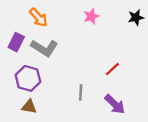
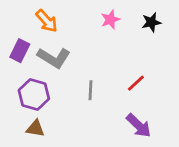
black star: (136, 17) -> (151, 22), moved
gray line: (81, 92) -> (91, 90), moved

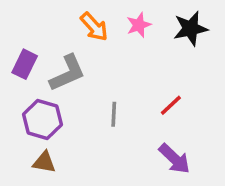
orange arrow: (47, 21) -> (94, 27), moved
black star: (151, 22) -> (190, 29), size x1.4
gray L-shape: (54, 58) -> (67, 73), turned -56

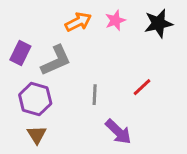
orange arrow: (94, 27) -> (78, 22), turned -75
purple arrow: (174, 159) -> (118, 132), moved
brown triangle: (44, 162) -> (37, 135), turned 48

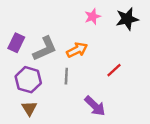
orange arrow: (78, 22) -> (77, 50), moved
gray line: (95, 95) -> (66, 76), moved

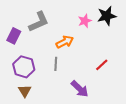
pink star: (93, 17) -> (85, 21), moved
gray L-shape: (45, 49) -> (39, 22), moved
red line: (114, 70) -> (102, 65), moved

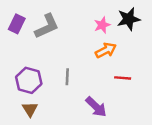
purple rectangle: (14, 36) -> (17, 24), moved
orange arrow: (65, 42) -> (106, 50), moved
red line: (102, 65) -> (123, 78), turned 48

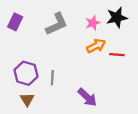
gray L-shape: (47, 26) -> (57, 24), moved
gray line: (67, 77) -> (52, 78), moved
red line: (123, 78) -> (117, 55), moved

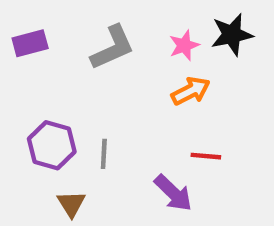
purple rectangle: (15, 22) -> (30, 43), turned 49
red line: (117, 55) -> (206, 156), moved
brown triangle: (27, 99) -> (71, 204), moved

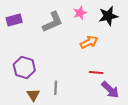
pink star: (184, 45) -> (80, 13), moved
gray line: (104, 154) -> (56, 88), moved
purple arrow: (173, 193) -> (110, 90), moved

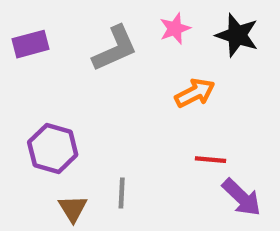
black star: (108, 16) -> (237, 35), turned 30

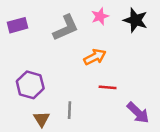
orange arrow: (195, 93) -> (95, 57), moved
red line: (210, 160) -> (108, 87), moved

